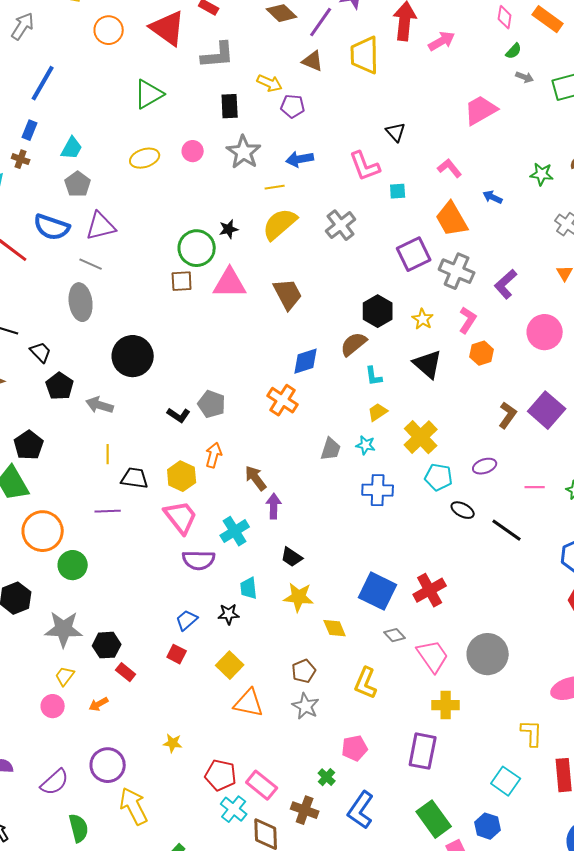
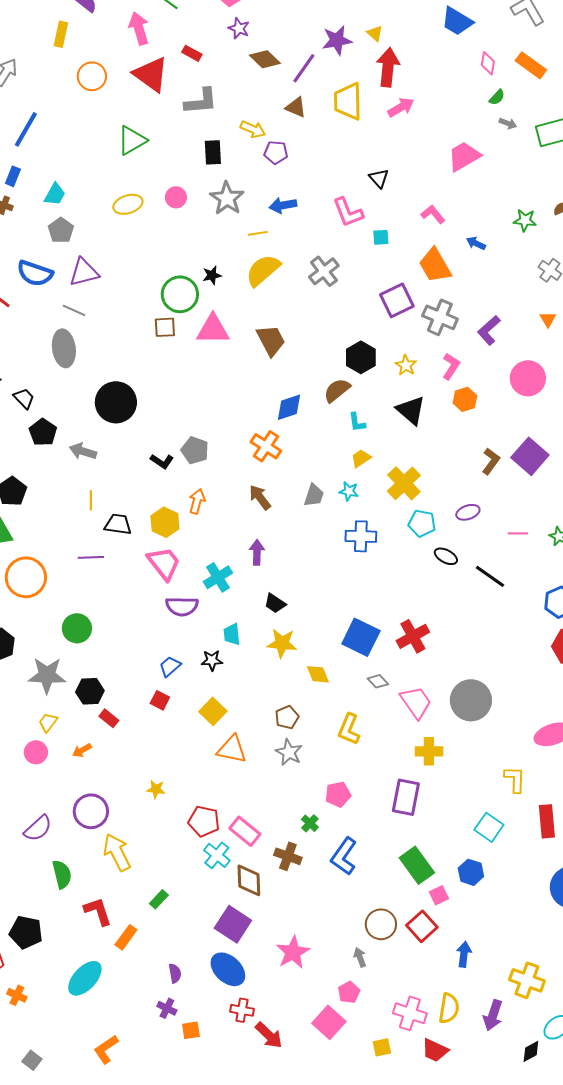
pink arrow: (442, 41) -> (401, 107), moved
brown arrow: (256, 478) -> (260, 497), moved
green circle: (73, 565) -> (77, 628), moved

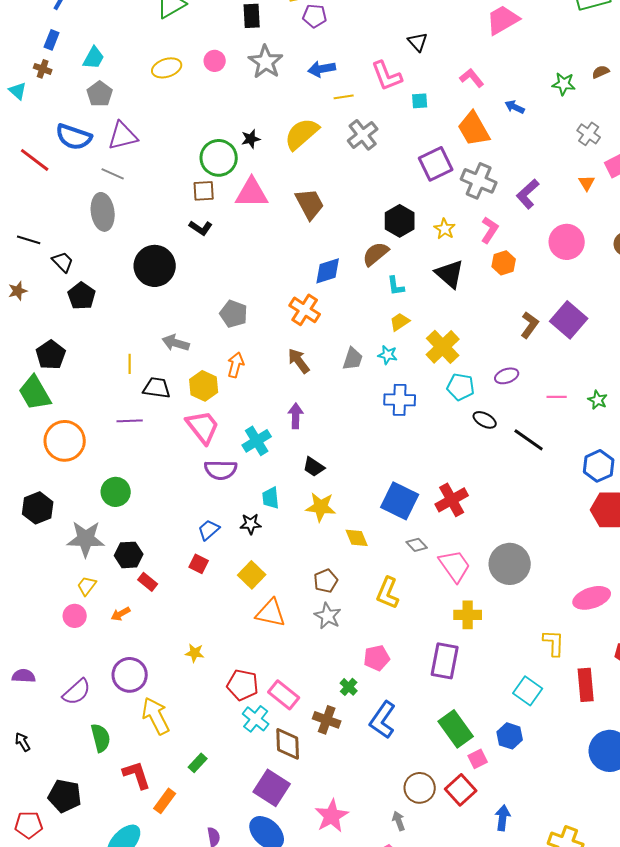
yellow line: (258, 233) -> (344, 97), moved
gray arrow: (83, 451) -> (176, 343), moved
black L-shape: (162, 461) -> (201, 228), moved

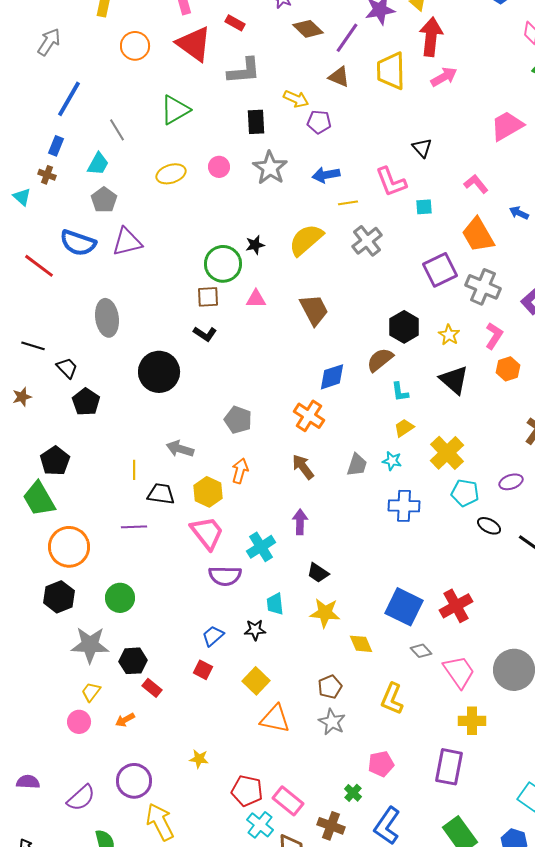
gray line: (113, 174) -> (117, 130), moved, turned 35
pink triangle: (252, 193) -> (256, 299), size x0.6
black hexagon: (38, 508) -> (59, 597), moved

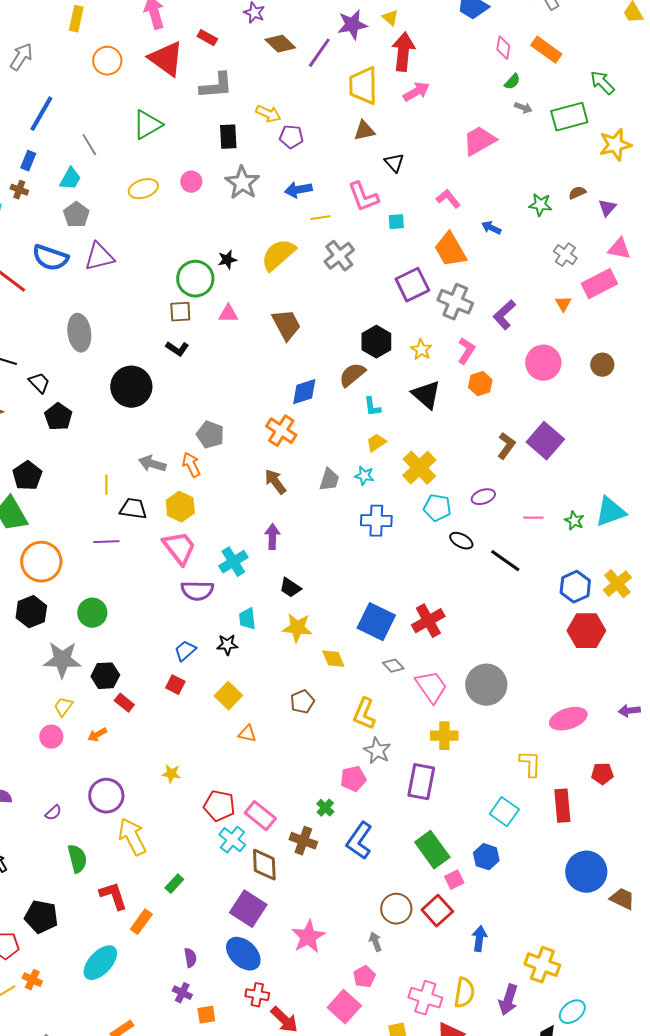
brown triangle: (339, 77) -> (364, 131), moved, turned -35
orange arrow: (240, 471) -> (191, 465), moved, turned -40
orange triangle: (275, 719) -> (247, 734), size x0.6
gray star: (332, 722) -> (377, 751), moved
purple semicircle: (81, 798) -> (53, 813), size x0.6

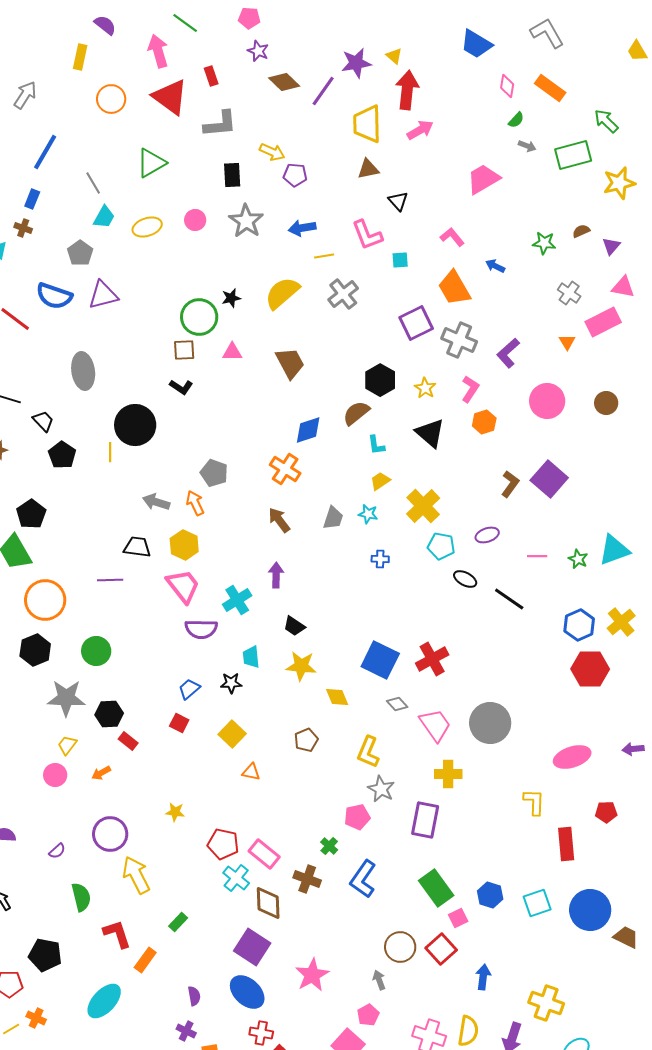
red rectangle: (207, 38) -> (211, 76), turned 42
cyan trapezoid: (70, 179) -> (104, 217), moved
yellow line: (106, 485) -> (110, 452), moved
blue cross: (376, 521) -> (380, 559), size x0.6
cyan square: (504, 812) -> (537, 903), moved, turned 36

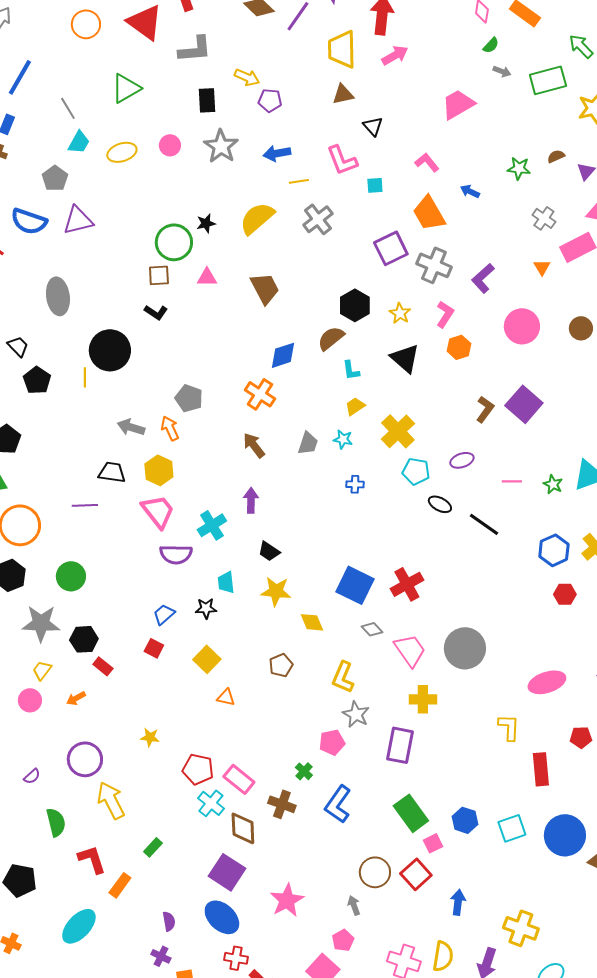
red hexagon: (590, 669) -> (565, 594), size x0.6

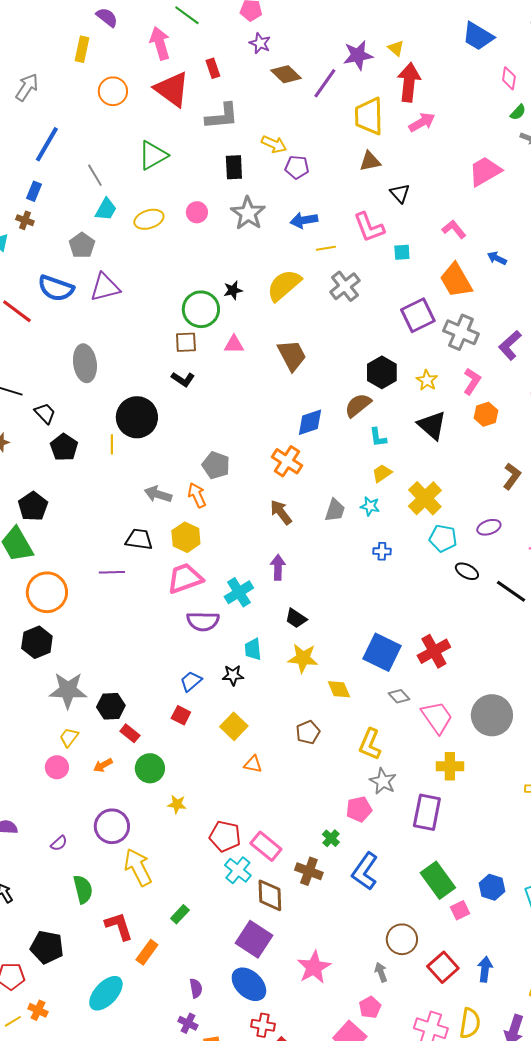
pink trapezoid: (158, 511) -> (185, 578), turned -72
green circle: (71, 576) -> (150, 768), moved
red square: (416, 874) -> (443, 967), moved

